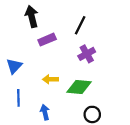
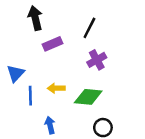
blue line: (18, 98) -> (30, 96), moved

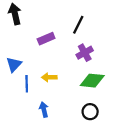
black arrow: (35, 18) -> (15, 14), moved
green diamond: (88, 97) -> (92, 81), moved

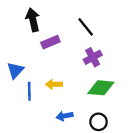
black arrow: (15, 14) -> (33, 20), moved
black line: (78, 25) -> (86, 27), turned -66
blue arrow: (44, 110) -> (65, 116), moved, turned -88

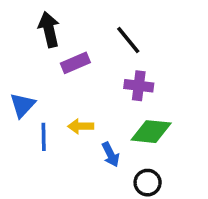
purple cross: (93, 57) -> (139, 86), turned 36
blue arrow: (65, 116) -> (111, 154), moved, turned -105

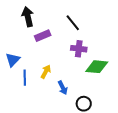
yellow arrow: (81, 126) -> (46, 72), turned 120
green diamond: (151, 132) -> (97, 67), moved

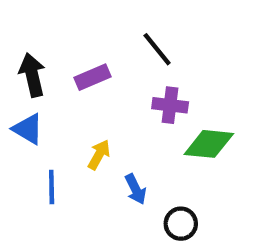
black arrow: (28, 17) -> (32, 75), moved
blue triangle: (13, 60) -> (28, 129), turned -42
blue line: (25, 78) -> (52, 187), moved

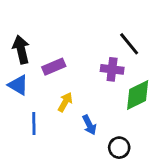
black line: (157, 49) -> (129, 44), moved
purple rectangle: (92, 77) -> (54, 67), moved
green diamond: (209, 144) -> (138, 95), turned -32

